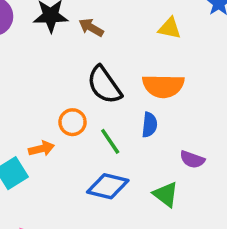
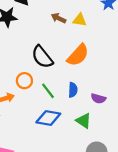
brown arrow: (91, 27) -> (58, 18), moved
orange semicircle: (163, 86) -> (78, 55), turned -45
blue semicircle: (149, 125) -> (73, 90), moved

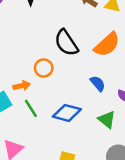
blue semicircle: (73, 90) -> (98, 83), turned -48
green line: (48, 91) -> (31, 108), moved

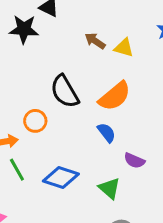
blue semicircle: (98, 83) -> (106, 133), moved

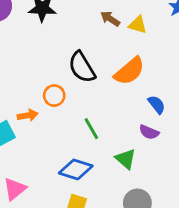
blue semicircle: (106, 133) -> (157, 105), moved
green line: (17, 170) -> (91, 129), moved
blue diamond: (61, 178) -> (76, 169), moved

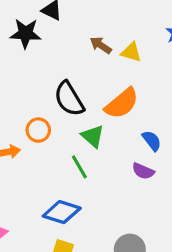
green triangle: (126, 159) -> (93, 136), moved

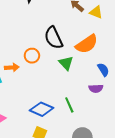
green line: (79, 167) -> (69, 105), moved
purple semicircle: (143, 171) -> (96, 88), turned -32

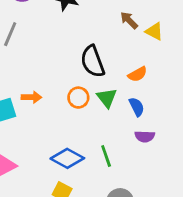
orange semicircle: (87, 44) -> (138, 74), size x0.6
orange circle: (32, 56) -> (78, 98), moved
blue semicircle: (103, 70) -> (137, 107), moved

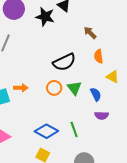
yellow triangle: (154, 31) -> (113, 77), moved
black semicircle: (93, 61) -> (64, 62), turned -95
orange semicircle: (138, 74) -> (99, 56), moved, turned 112

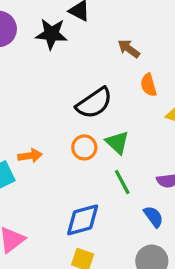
blue semicircle: (96, 94) -> (153, 217), moved
green line: (74, 129) -> (122, 182), moved
blue diamond: (46, 131) -> (83, 220), turned -35

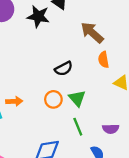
brown arrow: (129, 49) -> (92, 33), size x1.5
black semicircle: (94, 103) -> (64, 69), size x0.7

